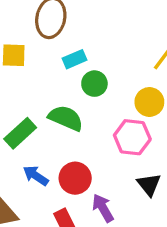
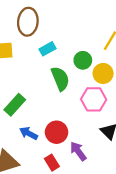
green circle: (94, 84) -> (83, 60), moved
green semicircle: (66, 118) -> (60, 79), moved, turned 50

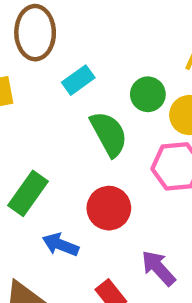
red circle: (57, 132) -> (109, 208), moved

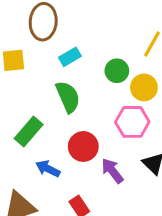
green semicircle: (109, 134) -> (68, 97), moved
purple arrow: (158, 268) -> (112, 171), moved

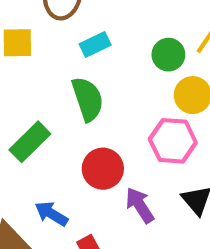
green circle: (117, 71) -> (168, 55), moved
blue arrow: (48, 169) -> (51, 214), moved

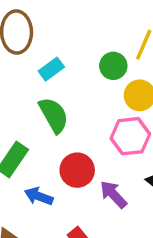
blue arrow: (51, 214) -> (39, 196), moved

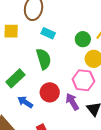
cyan rectangle: (51, 69) -> (48, 33), turned 48
purple arrow: (113, 194) -> (72, 102), moved

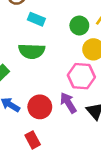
green semicircle: (44, 59) -> (32, 51), turned 110
red circle: (50, 92) -> (40, 107), moved

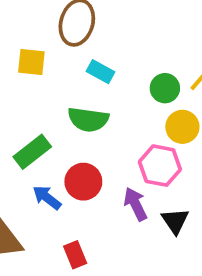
red circle: (40, 107) -> (83, 182), moved

